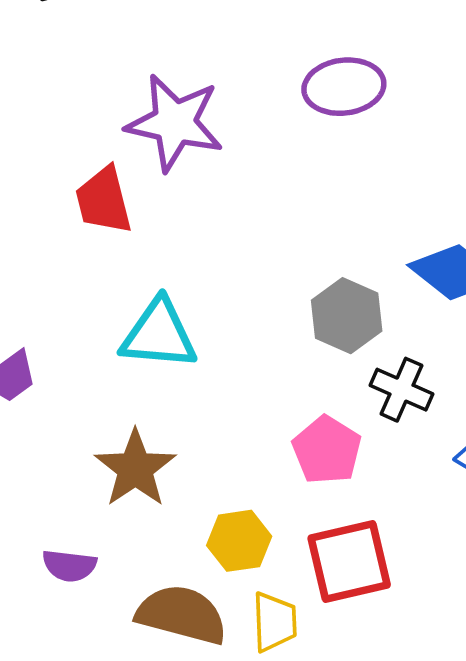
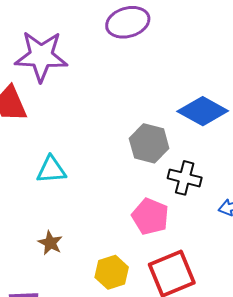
cyan triangle: (159, 334) -> (51, 170), size x0.7
brown star: (135, 468) -> (50, 243), size x0.6

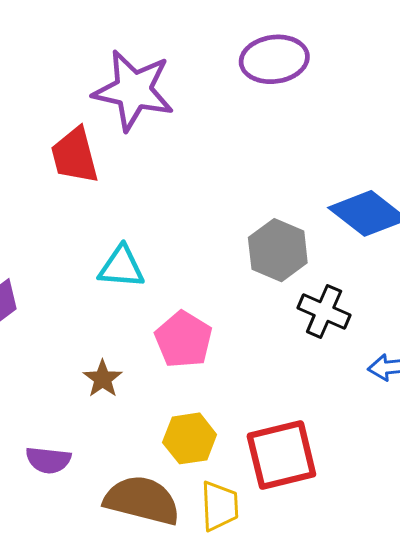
pink pentagon: (150, 216) -> (184, 339), moved

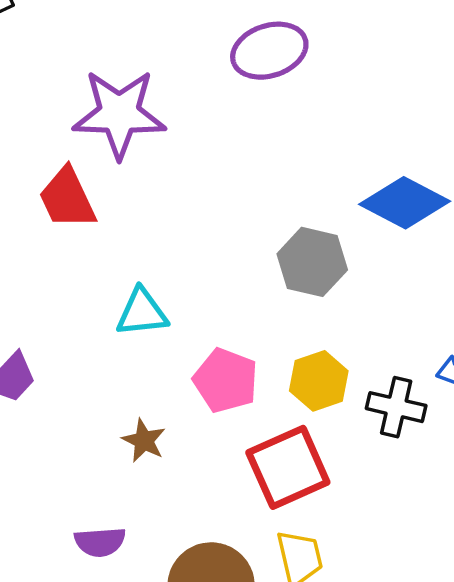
black cross: (324, 312) -> (396, 407), moved
yellow hexagon: (190, 438) -> (319, 381), moved
red square: (281, 455) -> (288, 467), moved

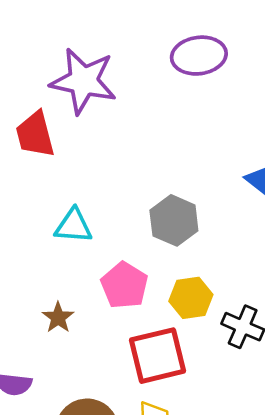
gray hexagon: (312, 262) -> (174, 220), moved

